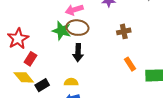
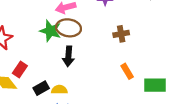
red rectangle: (30, 59) -> (20, 70), moved
black rectangle: (42, 85) -> (41, 88), moved

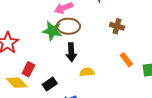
brown cross: (121, 34) -> (117, 26), turned 32
yellow semicircle: (59, 90) -> (87, 72), moved

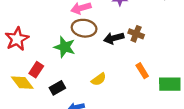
green star: (52, 31) -> (65, 47), moved
black arrow: (71, 52) -> (114, 38), moved, turned 72
yellow semicircle: (87, 72) -> (99, 79), turned 144

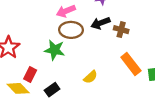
black arrow: (114, 38) -> (100, 23), moved
orange rectangle: (142, 71) -> (131, 64), size x1.5

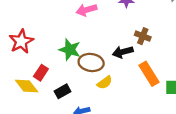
black arrow: (100, 23) -> (123, 52), moved
brown ellipse: (71, 30) -> (91, 62), moved

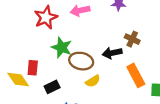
red star: (21, 41) -> (46, 17), moved
red rectangle: (41, 73) -> (33, 68), turned -32

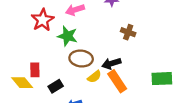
green star: (62, 47) -> (67, 36), moved
black arrow: (112, 53) -> (111, 63), moved
orange rectangle: (136, 75) -> (117, 81), moved

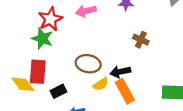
green star: (67, 36) -> (42, 38), moved
red rectangle: (35, 70) -> (38, 72), size x1.5

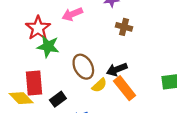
green star: (42, 38) -> (48, 46), moved
brown cross: (141, 40) -> (124, 27), moved
brown ellipse: (88, 64) -> (83, 67), turned 60

